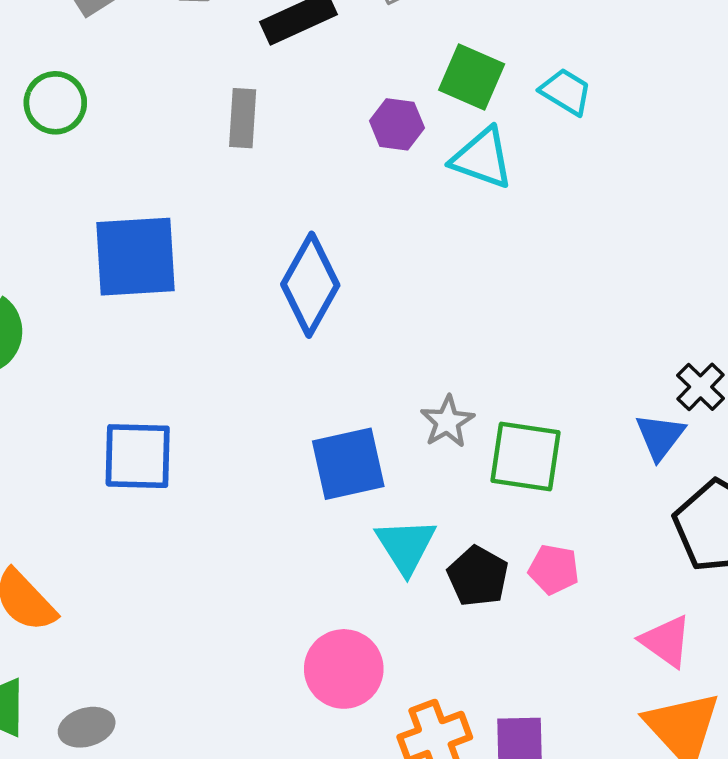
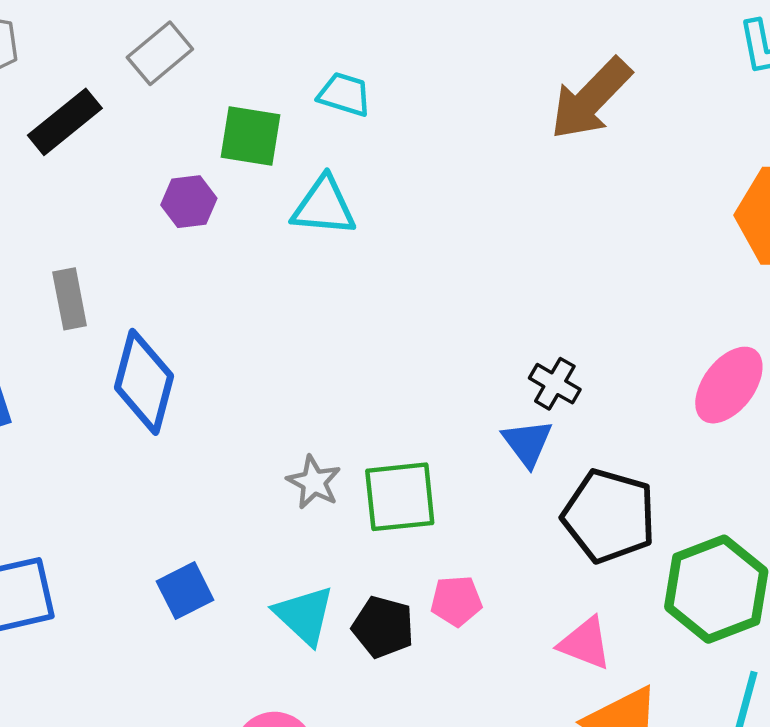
cyan trapezoid: (566, 92) -> (344, 94), moved
gray rectangle: (243, 118) -> (70, 299), moved
cyan triangle: (482, 158) -> (324, 206), moved
blue square: (348, 464) -> (185, 591), moved, size x0.7

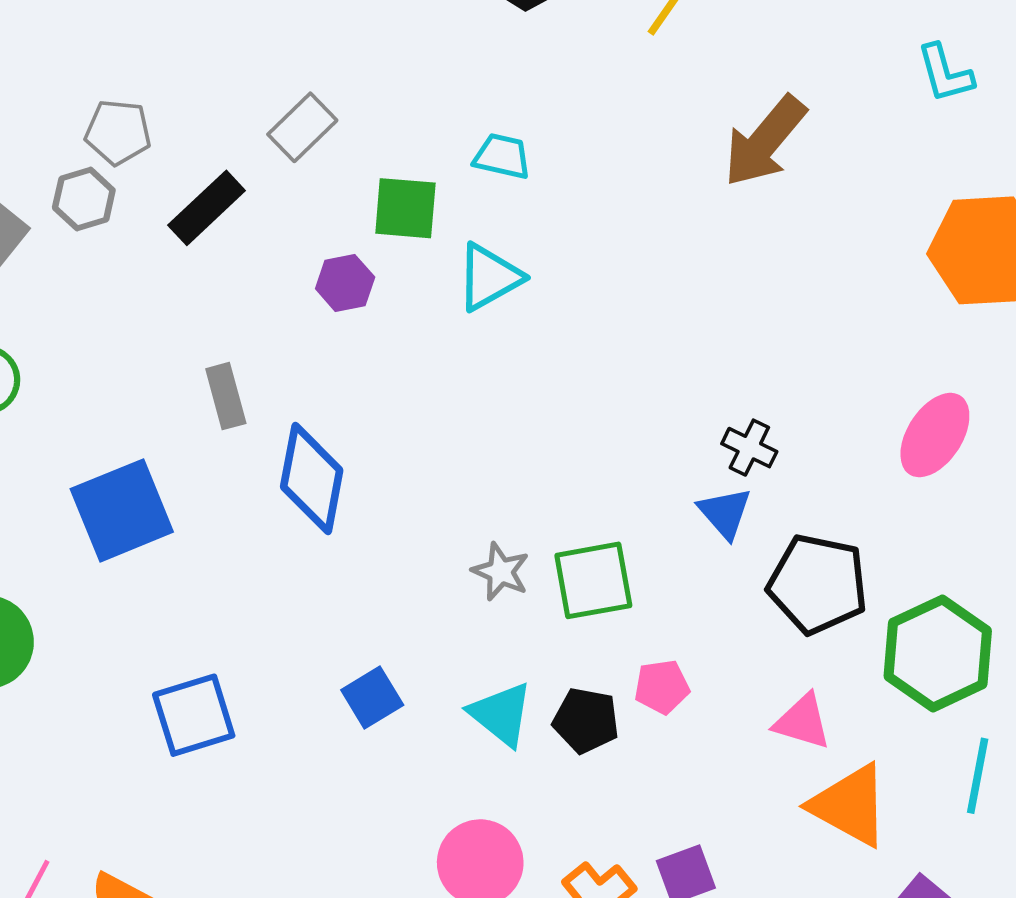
cyan triangle: (324, 206) -> (489, 277), turned -30

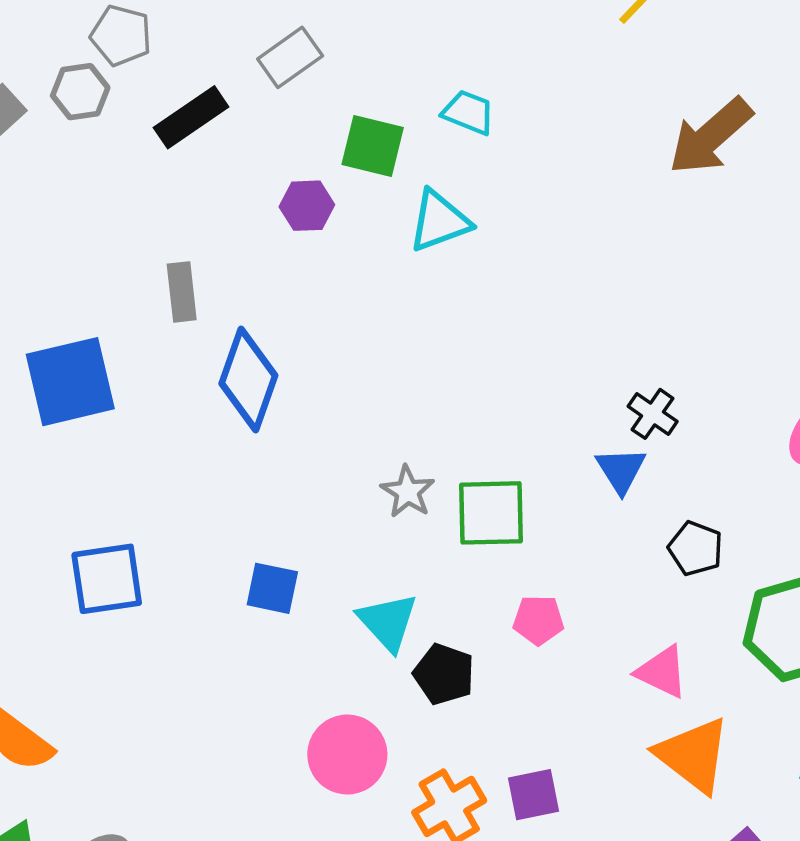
black pentagon: (818, 584) -> (696, 548), size x0.6
blue square: (372, 698) -> (272, 588), turned 34
black pentagon: (586, 720) -> (444, 674), moved

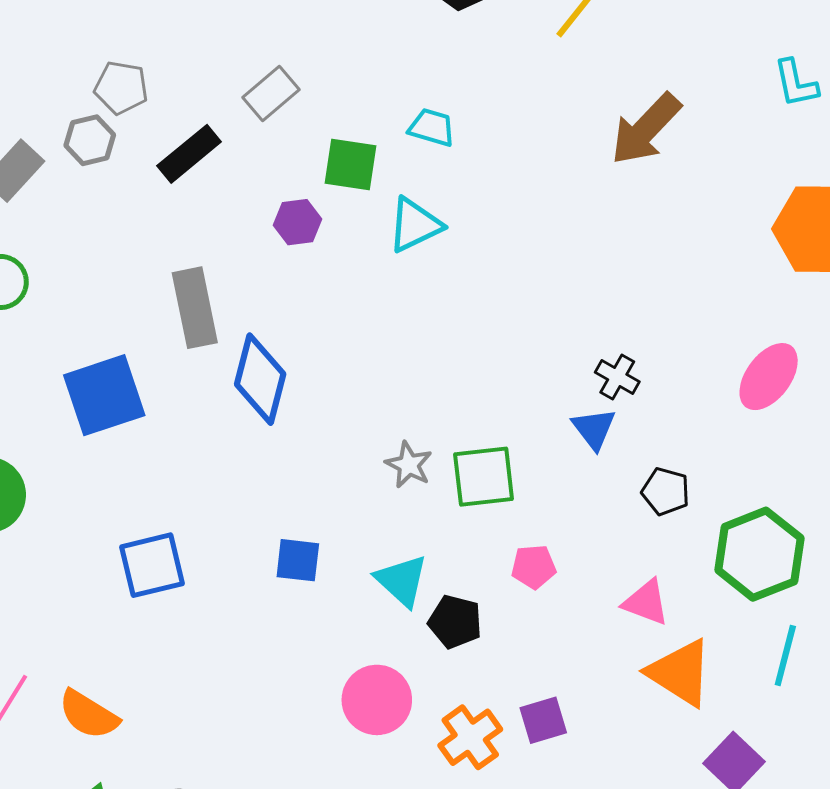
gray rectangle: (182, 292) -> (195, 308), size x1.5

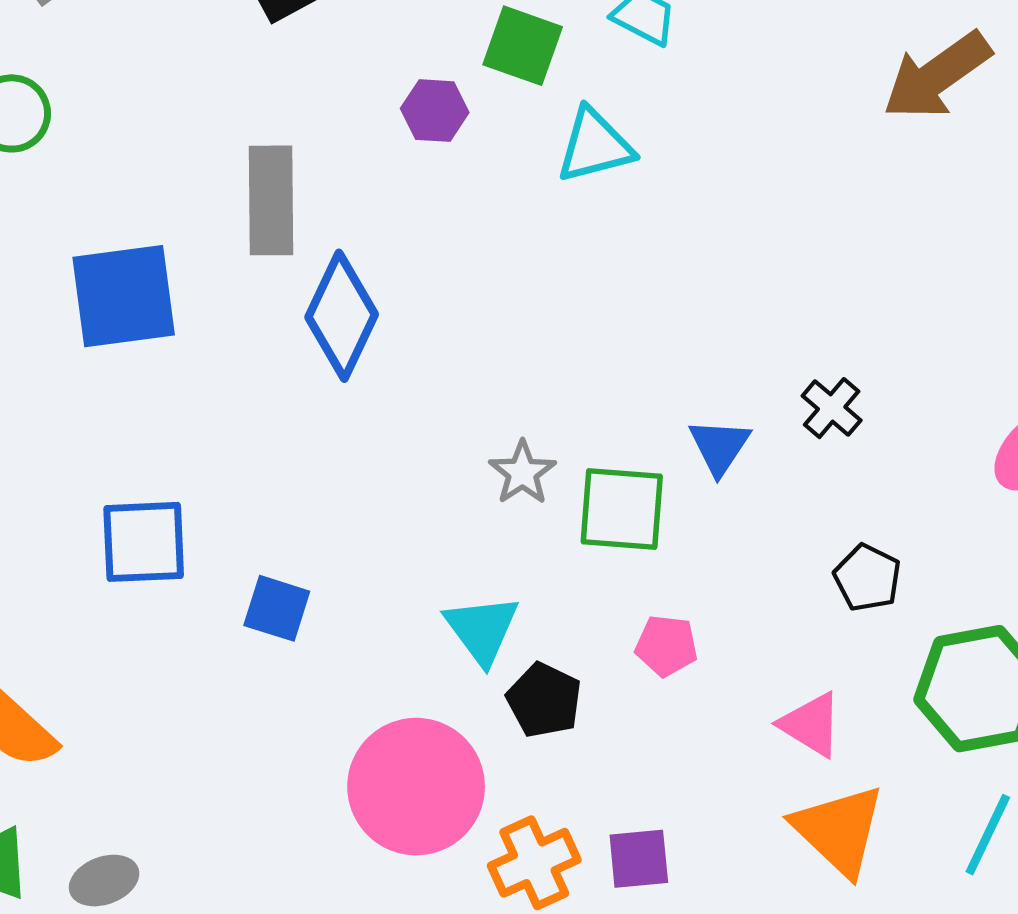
blue triangle: (594, 429) -> (719, 447), moved
blue square: (298, 560) -> (277, 608), moved
pink circle: (377, 700) -> (416, 787), size x1.4

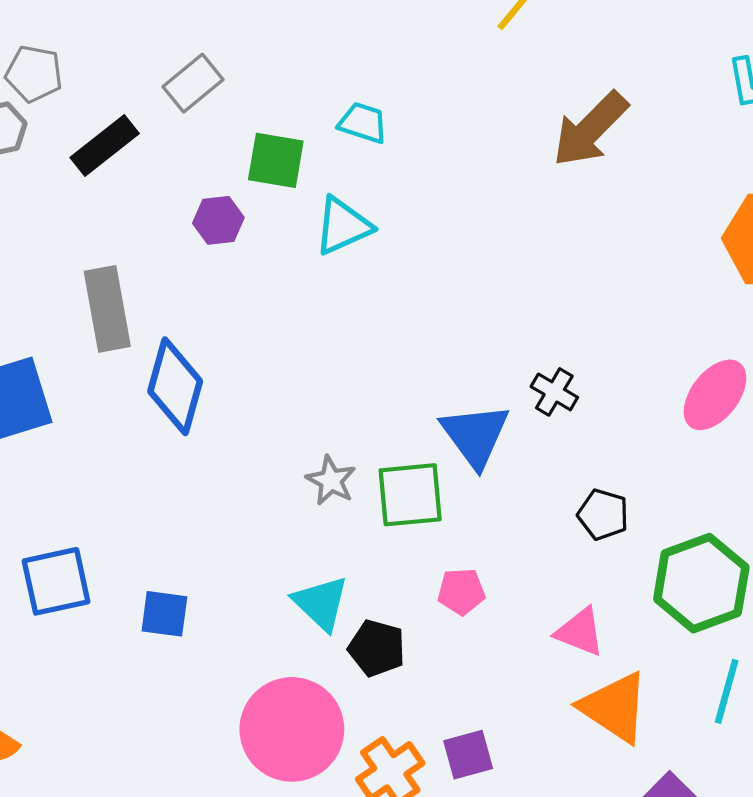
blue triangle: (719, 447) -> (475, 435), size x1.5

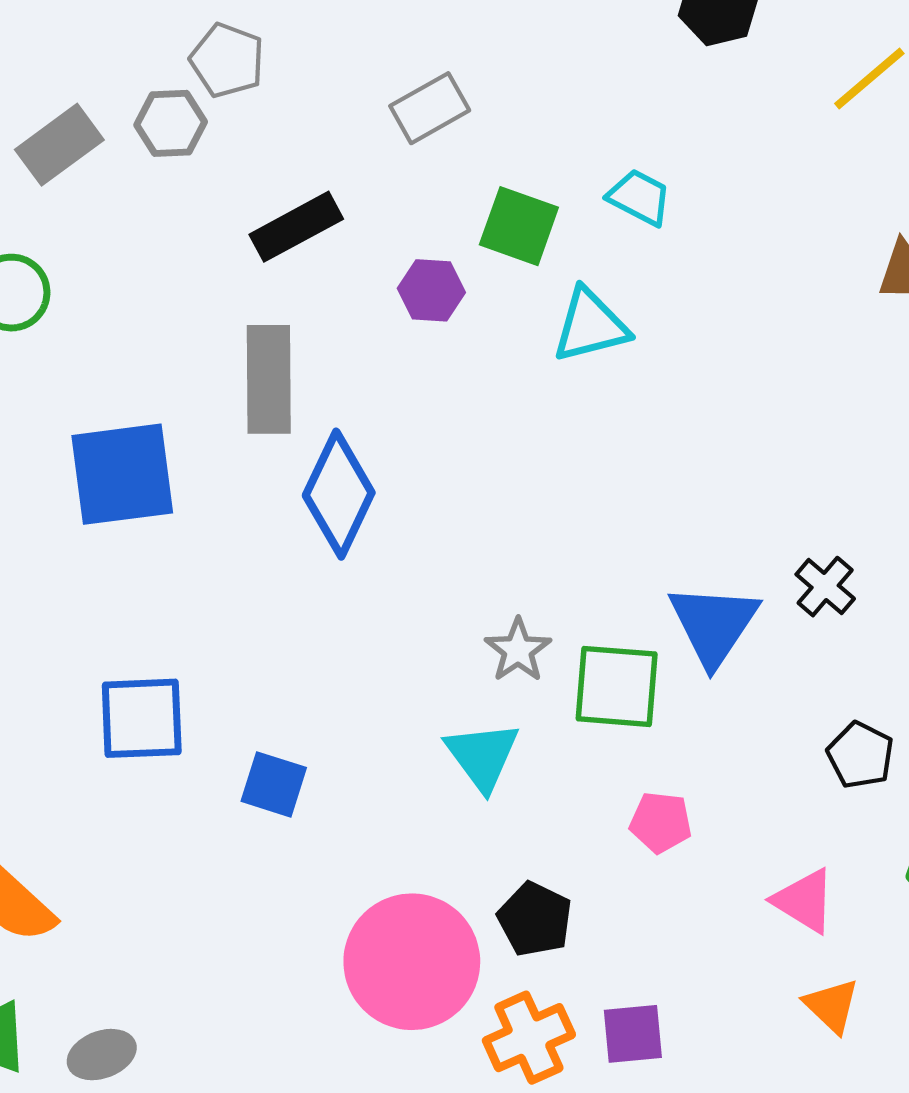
black rectangle: (105, 145) -> (296, 227), moved
cyan triangle: (321, 603) -> (482, 756), moved
black pentagon: (377, 648) -> (535, 919), moved
orange triangle: (614, 707) -> (832, 1006), size x0.6

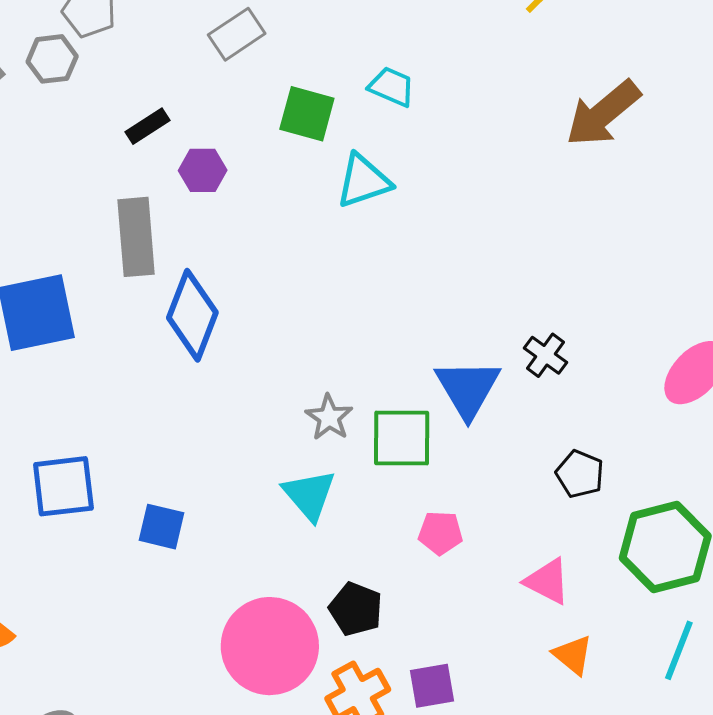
black rectangle: (296, 227) -> (148, 126), size x0.7
purple hexagon: (431, 290) -> (203, 170), moved

